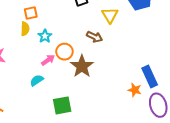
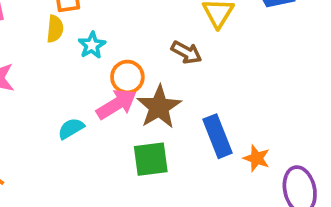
pink arrow: (48, 60) -> (117, 104), moved, size x1.5
blue rectangle: (150, 77) -> (217, 136), moved
green square: (62, 105) -> (151, 159), moved

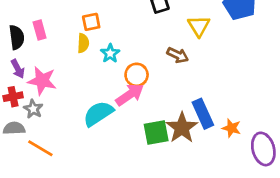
brown star: (159, 107) -> (182, 128), moved
cyan semicircle: (71, 128) -> (98, 114), size x1.6

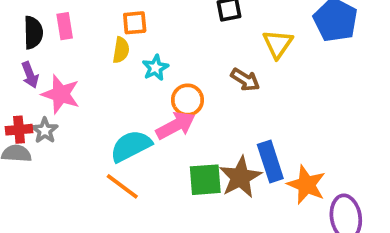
red cross: (13, 97) -> (19, 130), moved
orange star: (231, 128) -> (306, 185), size x1.5
orange line: (40, 148) -> (122, 186), moved

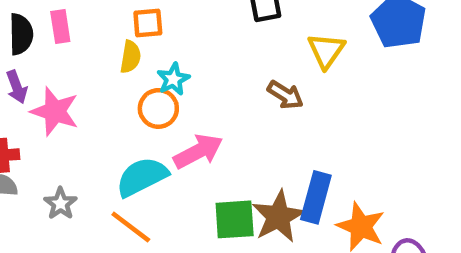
orange circle: (188, 100) -> (158, 108), moved
gray star: (45, 130) -> (60, 204), moved
blue rectangle: (270, 162) -> (316, 197), turned 33

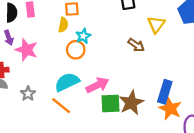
pink arrow: (198, 151) -> (97, 85), moved
blue rectangle: (316, 197) -> (165, 92), moved

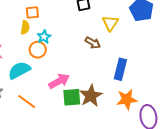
cyan semicircle: (67, 82) -> (19, 70), moved
blue rectangle: (165, 92) -> (120, 69), moved
orange star: (170, 109) -> (127, 99), turned -30

